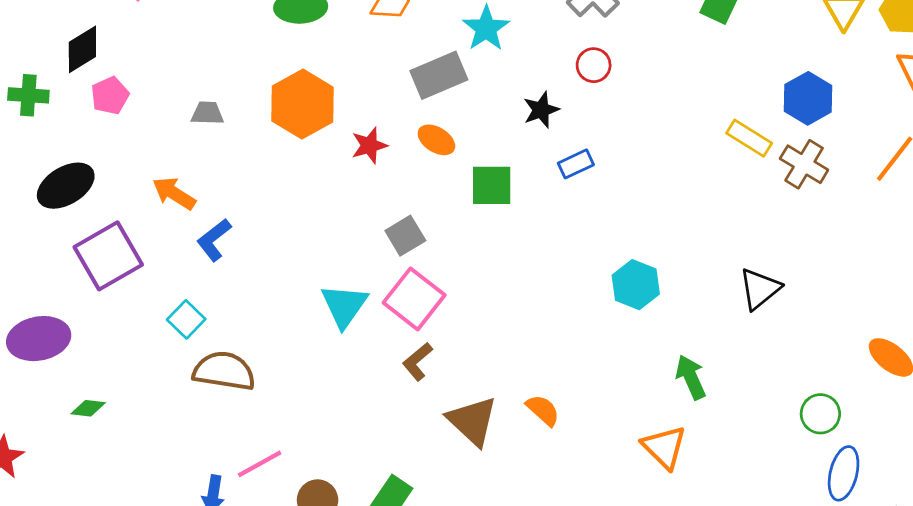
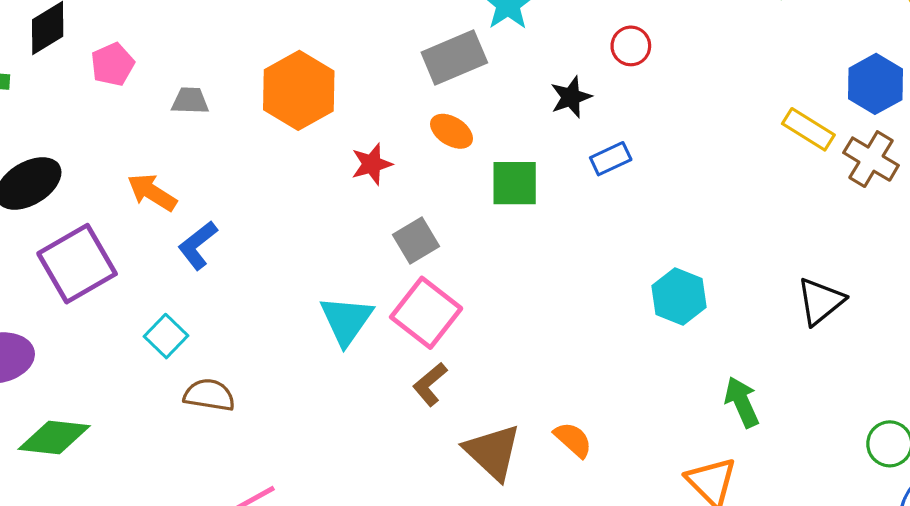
pink pentagon: (110, 96) -> (113, 64), moved
red star: (369, 145) -> (372, 164), moved
brown semicircle: (224, 371) -> (209, 395), size x0.7
green diamond: (88, 408) -> (54, 438), size x1.8

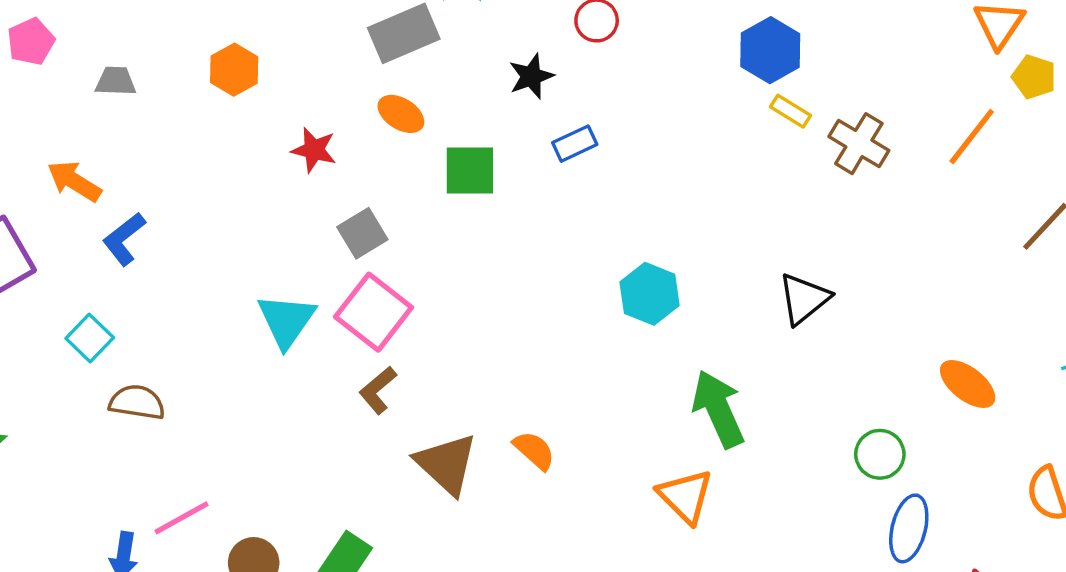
blue hexagon: (876, 84) -> (770, 50), moved
orange hexagon: (299, 90) -> (234, 70), size x0.6
yellow rectangle: (808, 129) -> (791, 111), size x0.7
red star: (372, 164) -> (314, 150), turned 30
green arrow: (742, 402) -> (718, 409), size x1.4

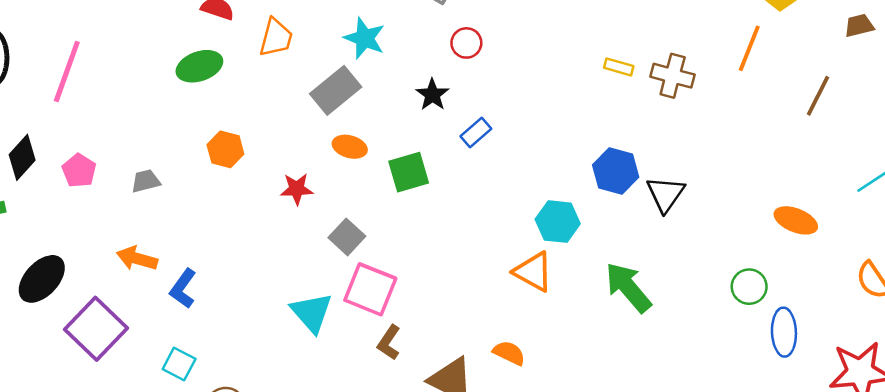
blue hexagon: (770, 50) -> (616, 171), moved
orange triangle: (685, 496) -> (533, 272), moved

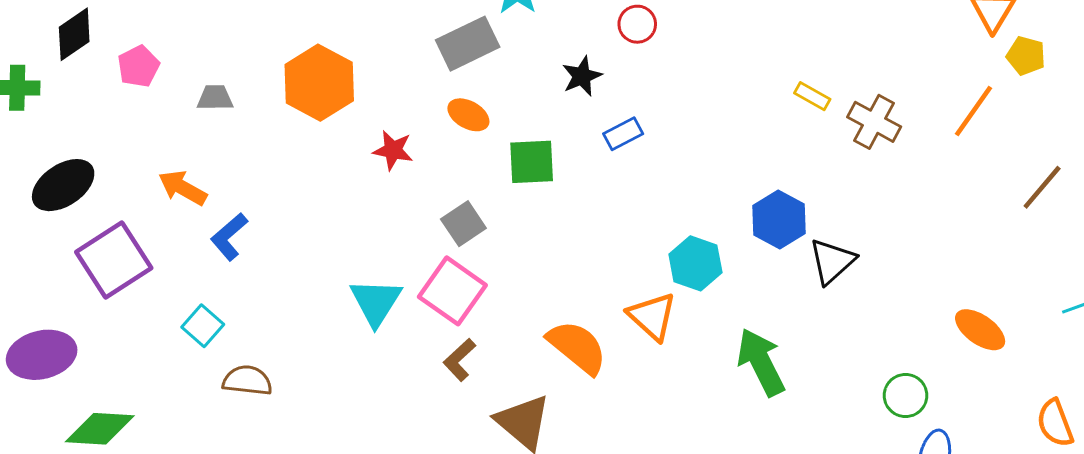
orange hexagon: (225, 149) -> (319, 83), size x1.6
gray square: (347, 237) -> (463, 224), moved
orange semicircle: (509, 353) -> (577, 347), moved, size x1.6

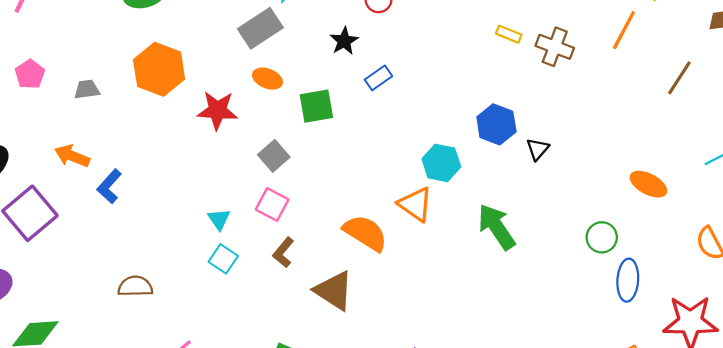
red star: (393, 150) -> (217, 110), size x1.4
black triangle: (832, 261) -> (538, 149), size x0.7
pink square: (452, 291) -> (272, 204), size x0.7
cyan triangle: (376, 302) -> (219, 219), size x0.6
cyan square: (203, 326) -> (223, 259), moved

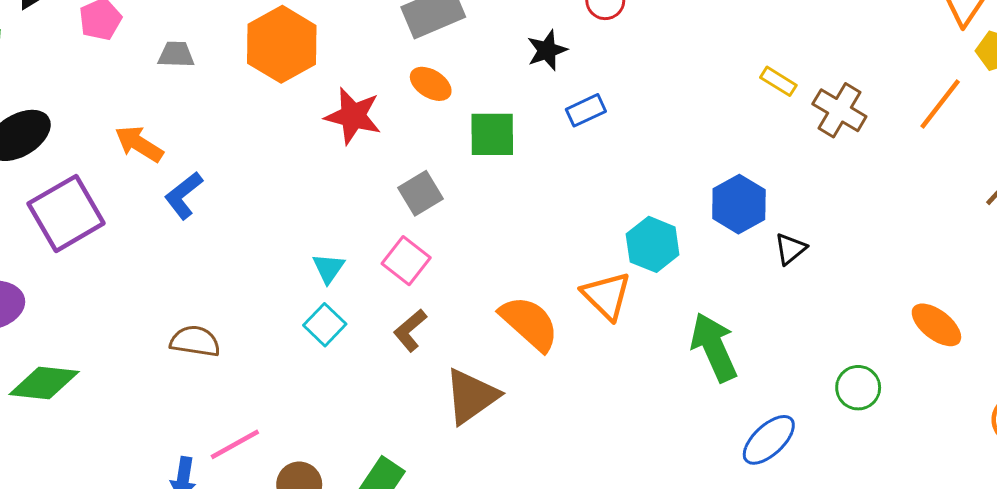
blue ellipse: (628, 280) -> (769, 440), moved, turned 33
brown triangle: (334, 291) -> (471, 396), turned 42

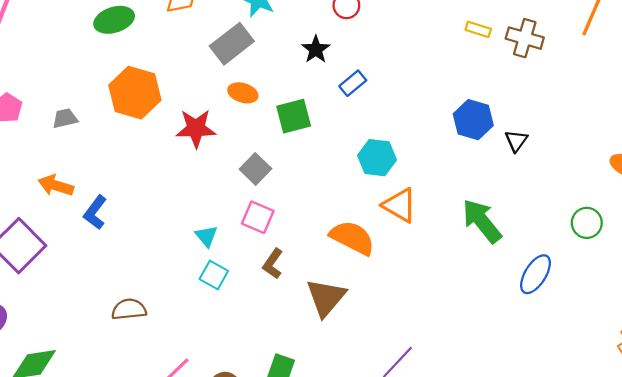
cyan hexagon: (653, 244) -> (377, 158), moved

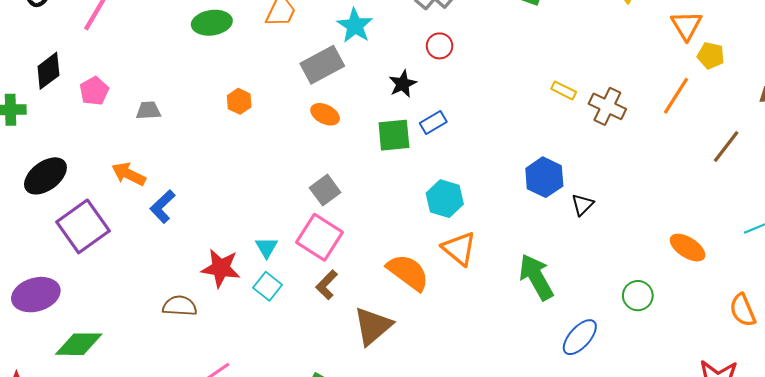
orange hexagon: (135, 93) -> (239, 101), moved, size x0.5
green square: (294, 116) -> (394, 135), moved
red star: (196, 128) -> (221, 268), moved
pink square: (258, 217) -> (319, 237), size x1.4

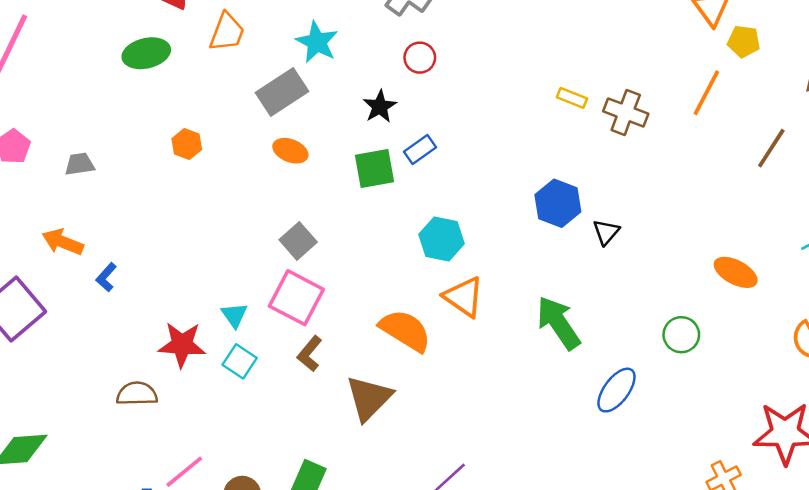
blue L-shape: (162, 207) -> (106, 277), size x0.7

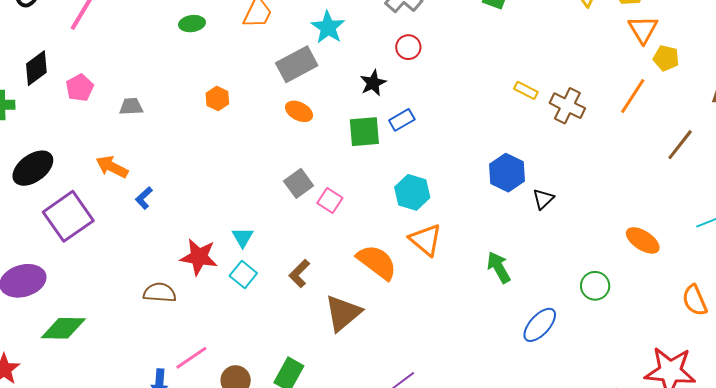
green ellipse: (146, 53) -> (192, 24), size x0.7
pink square: (296, 298) -> (330, 200), moved, size x0.6
green arrow: (558, 323) -> (499, 267), size x0.7

